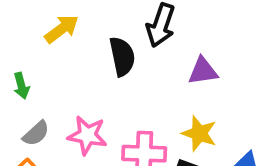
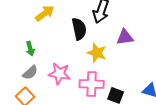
green arrow: (21, 86) -> (30, 49), moved
yellow star: (199, 133) -> (97, 53), moved

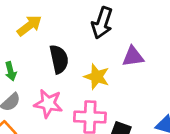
black semicircle: (79, 29) -> (59, 59), moved

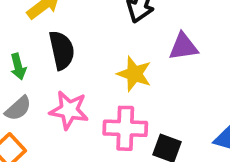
black semicircle: (59, 59) -> (62, 50), moved

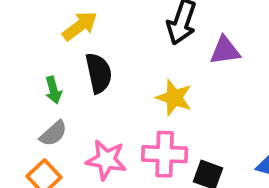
purple triangle: (183, 47) -> (225, 50), moved
pink star: (69, 110) -> (106, 160), moved

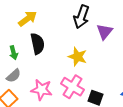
purple triangle: (225, 50) -> (105, 32), turned -42
pink cross: (165, 154) -> (73, 87), turned 30

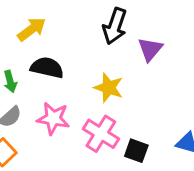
black semicircle: (38, 44) -> (47, 68), turned -65
pink star: (42, 90) -> (53, 118), moved

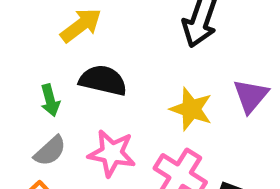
purple triangle: (150, 49) -> (251, 96), moved

